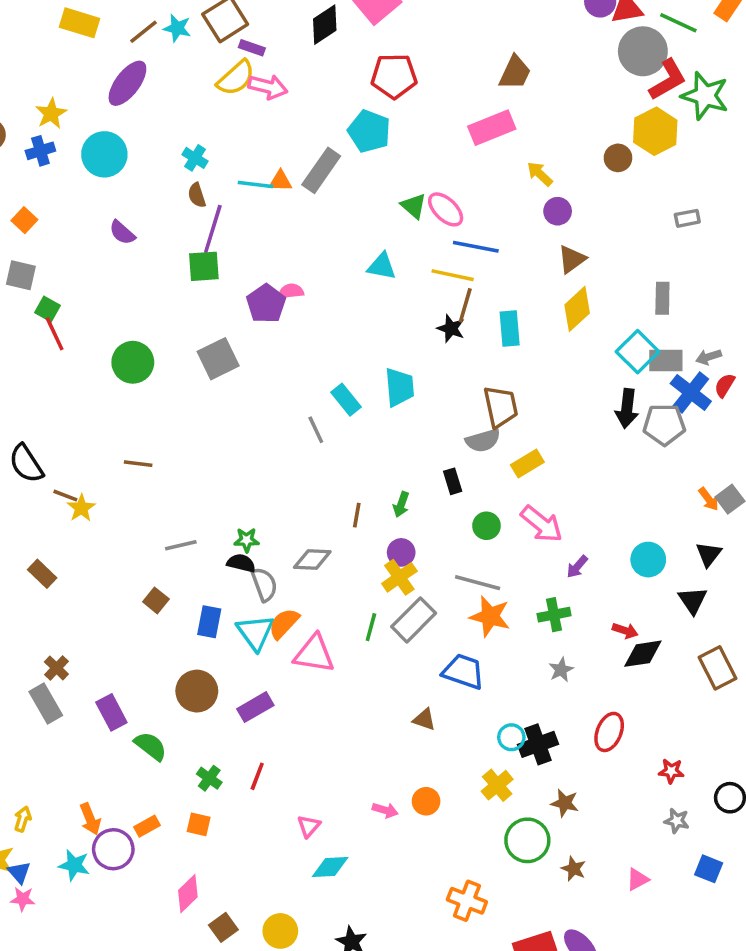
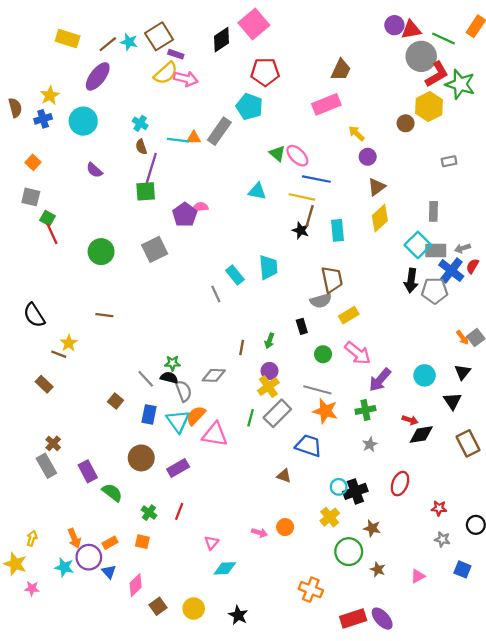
brown line: (65, 496) -> (59, 354), moved
gray line: (181, 545) -> (146, 379), moved, turned 60
purple arrow: (577, 567) -> (380, 380), size x1.6
blue triangle: (19, 872) -> (109, 572), moved

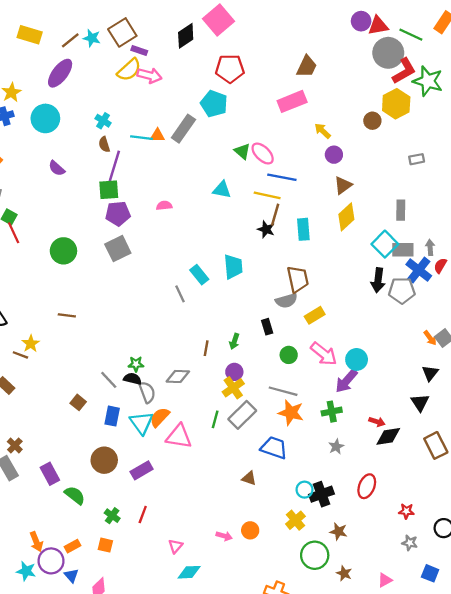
purple pentagon: (185, 215) -> (118, 213), moved, turned 30
gray arrow: (462, 248) -> (430, 247), turned 104
cyan circle: (425, 375) -> (357, 359), moved

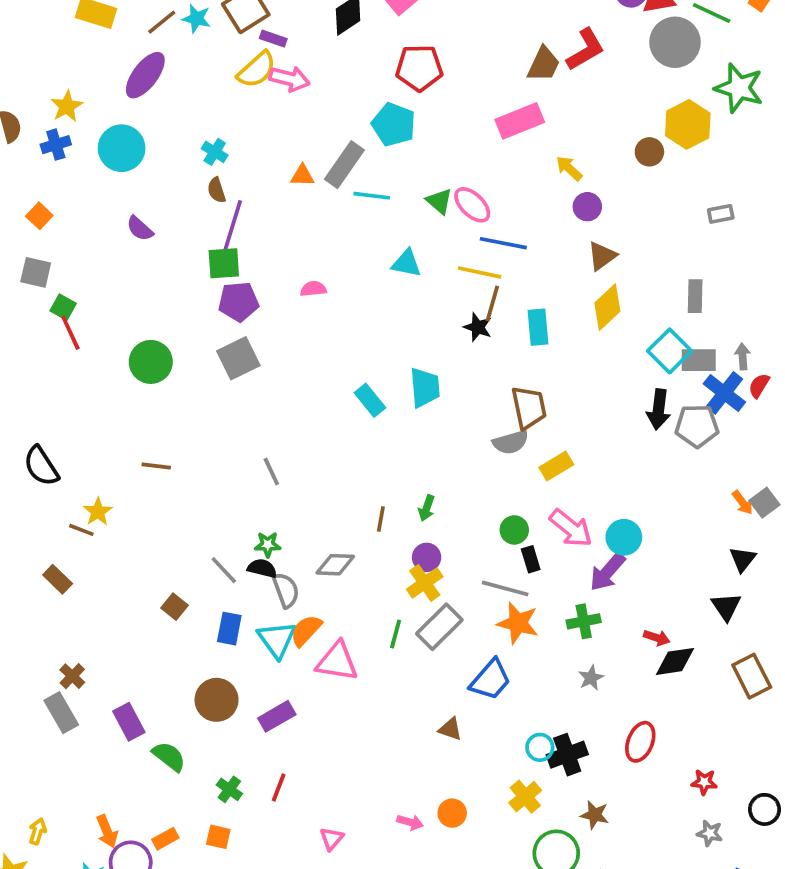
red L-shape: (404, 71) -> (585, 50), moved
cyan line: (142, 138) -> (372, 196), moved
gray line: (180, 294) -> (271, 472), moved
black rectangle: (267, 327) -> (531, 559), moved
blue trapezoid: (274, 448) -> (491, 680), turned 112

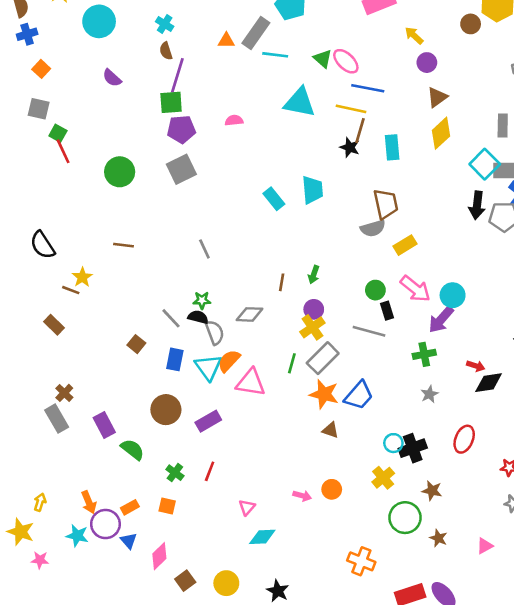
blue cross: (56, 145) -> (27, 34), moved
cyan triangle: (406, 263) -> (300, 102), size x1.5
orange star: (518, 623) -> (324, 394), moved

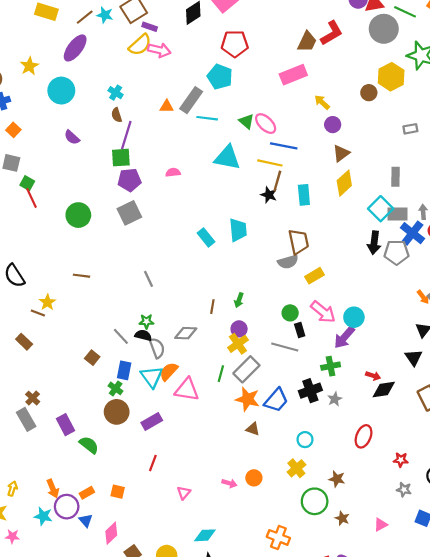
black cross: (413, 448) -> (310, 391), moved
green cross: (175, 473) -> (116, 388), moved
cyan diamond: (262, 537) -> (205, 535), moved

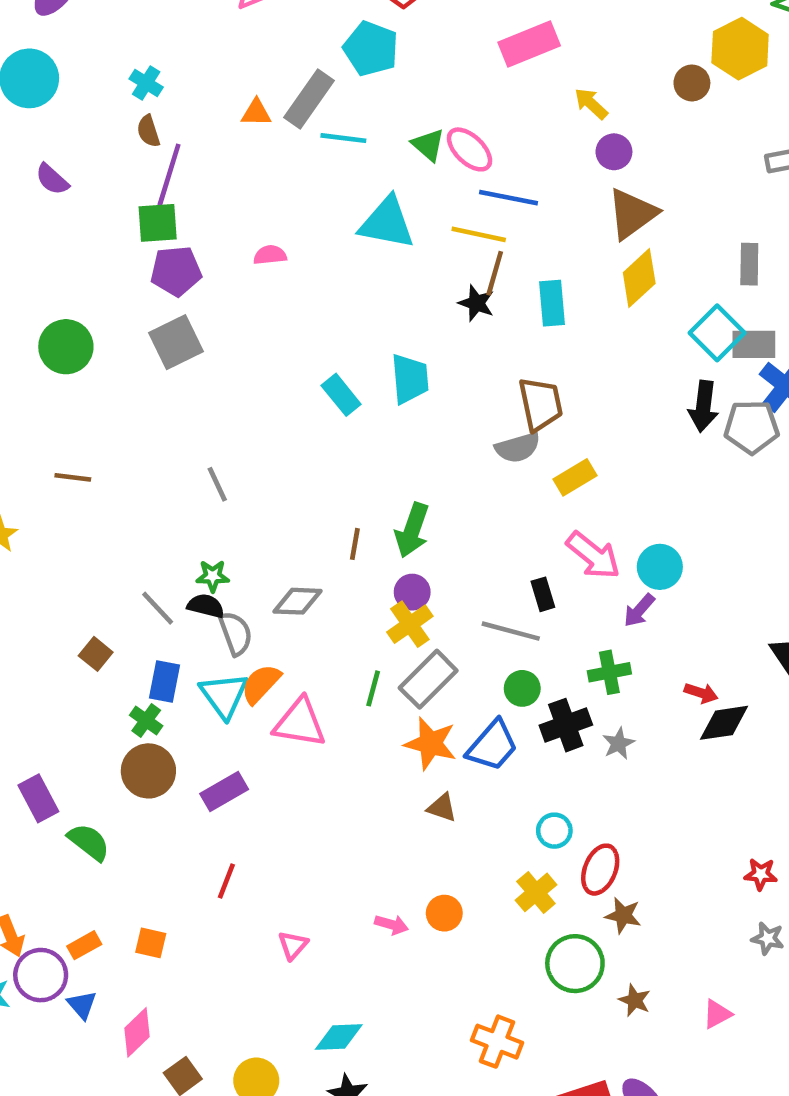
brown triangle: (341, 153) -> (632, 214), size x1.4
green arrow: (239, 300) -> (412, 530), size x1.6
green circle: (290, 313) -> (522, 688), moved
purple arrow: (344, 337) -> (639, 610), size x0.7
red ellipse: (364, 436) -> (600, 870), moved

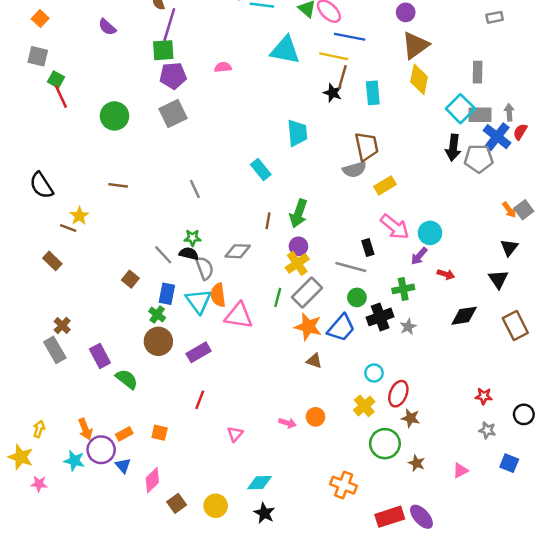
yellow diamond: (639, 278) -> (419, 79), turned -36
cyan rectangle: (341, 395) -> (261, 170), moved
orange semicircle: (261, 684) -> (218, 295), turned -50
red arrow: (701, 693) -> (446, 274), moved

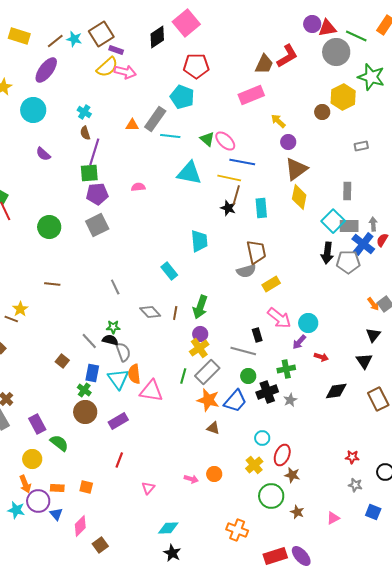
gray diamond: (238, 251) -> (150, 312), moved, turned 45
orange rectangle: (124, 434) -> (57, 488), turned 32
yellow circle: (216, 506) -> (32, 459), moved

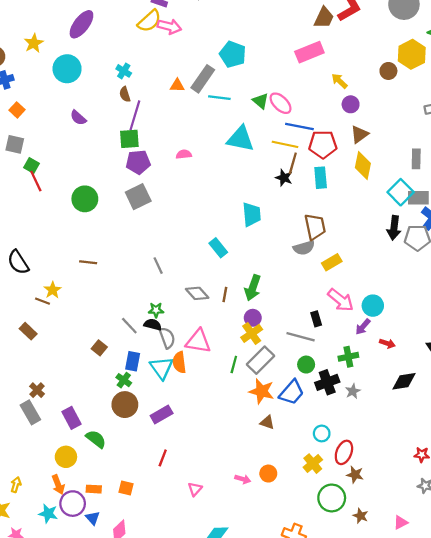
red pentagon: (196, 66) -> (323, 144), moved
brown triangle: (296, 169) -> (359, 134), size x0.7
pink triangle: (151, 391) -> (198, 341), moved

